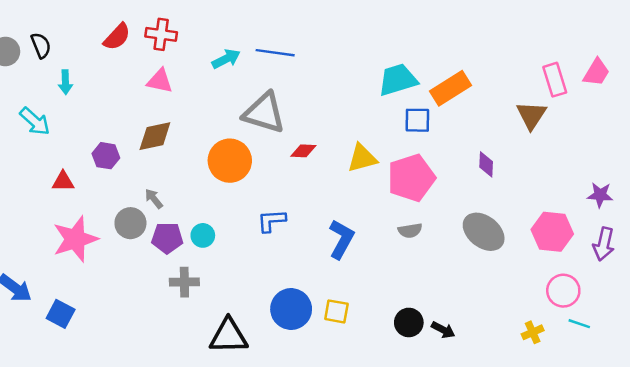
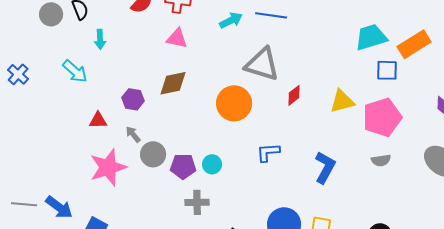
red diamond: (303, 151) -> (294, 95), turned -40
gray arrow: (154, 199) -> (133, 134), moved

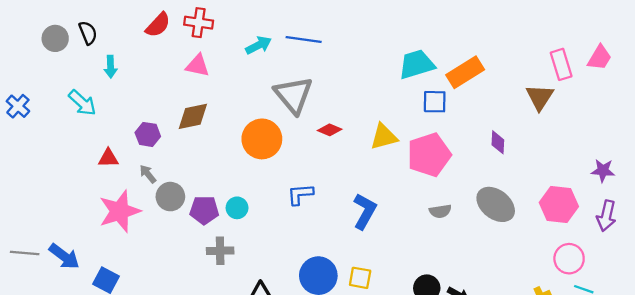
gray triangle: (262, 64) -> (293, 95), turned 33
red diamond: (294, 95) -> (330, 130), turned 60
gray semicircle: (381, 160) -> (440, 211), moved

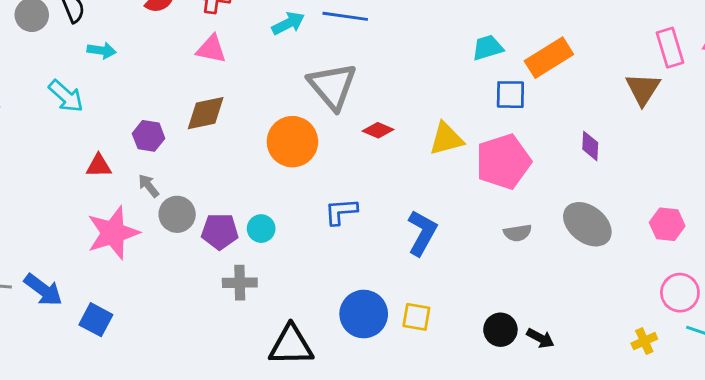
cyan trapezoid: (417, 64) -> (488, 48), size x0.7
cyan arrow: (111, 67) -> (102, 50), turned -80
pink hexagon: (559, 204) -> (667, 224), size x0.7

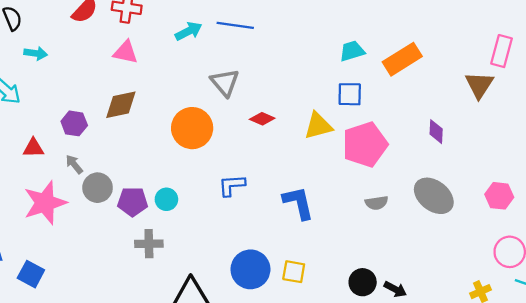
pink rectangle: (670, 48) -> (502, 51), turned 32
gray triangle: (332, 86) -> (225, 83), size x0.7
blue square: (510, 95) -> (350, 94), moved
blue L-shape: (422, 233) -> (298, 203), turned -42

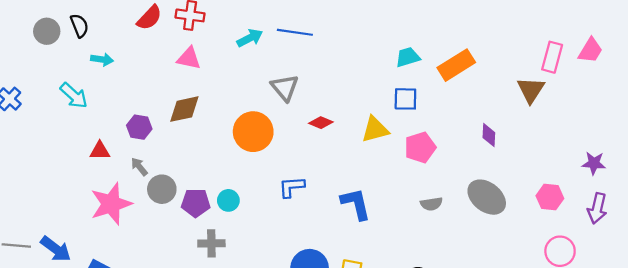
pink pentagon: (365, 144) -> (420, 147), size x0.7

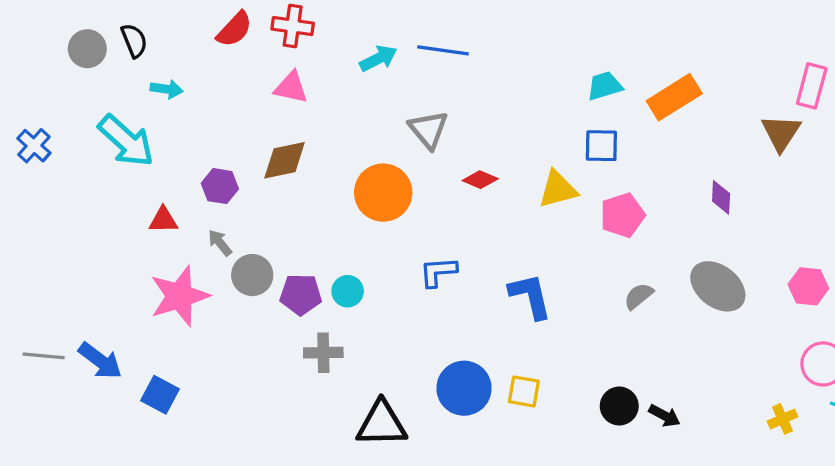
cyan arrow: (74, 96) -> (126, 141), size x1.4
gray semicircle: (431, 204) -> (639, 296), turned 150

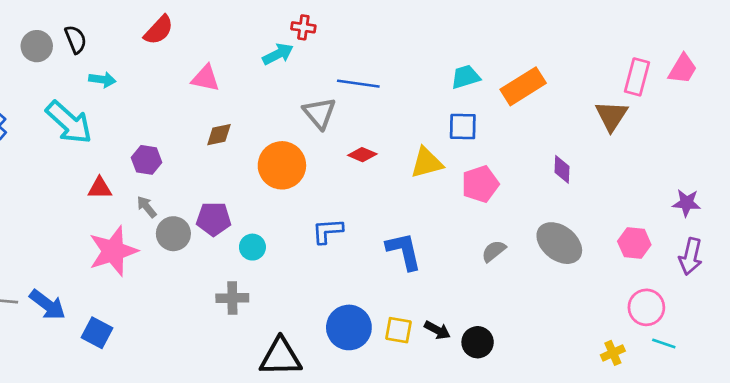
red cross: (293, 26) -> (303, 27), moved, size x0.7
blue line: (443, 50) -> (358, 84), moved
brown diamond: (285, 160) -> (219, 135), moved, size x0.7
purple pentagon: (301, 294) -> (214, 219), moved
black arrow: (664, 416) -> (437, 330), moved

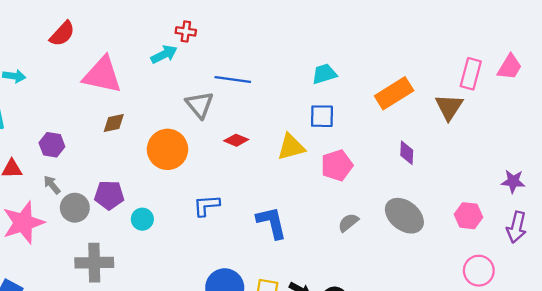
pink triangle: (206, 78) -> (102, 75), size x1.6
orange rectangle: (523, 86) -> (394, 93), moved
gray cross: (232, 298) -> (94, 263), moved, size x1.4

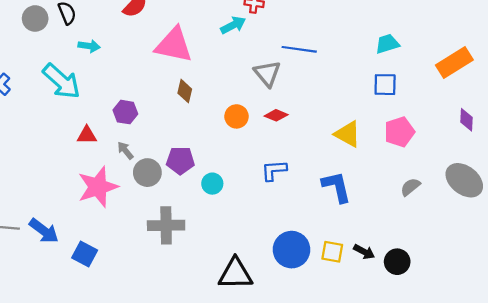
brown diamond: (114, 123) -> (185, 91), turned -65
red diamond: (236, 140) -> (276, 115), moved
yellow triangle: (291, 147) -> (348, 134), moved, turned 44
orange circle: (168, 149) -> (236, 116), size x0.6

